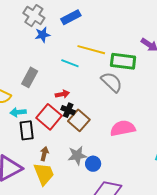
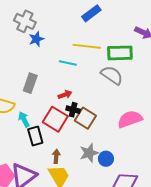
blue rectangle: (71, 17) -> (91, 13), moved
cyan arrow: (18, 112) -> (24, 119), turned 77

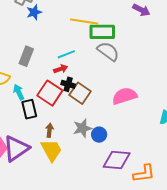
green rectangle: (120, 53) -> (102, 32), moved
cyan line: (68, 63) -> (66, 54), moved, turned -36

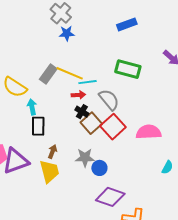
yellow line: (84, 21) -> (70, 73), moved
gray semicircle: (108, 51) -> (109, 100), moved
red square: (50, 93) -> (113, 127), moved
pink semicircle: (124, 96) -> (149, 132), moved

